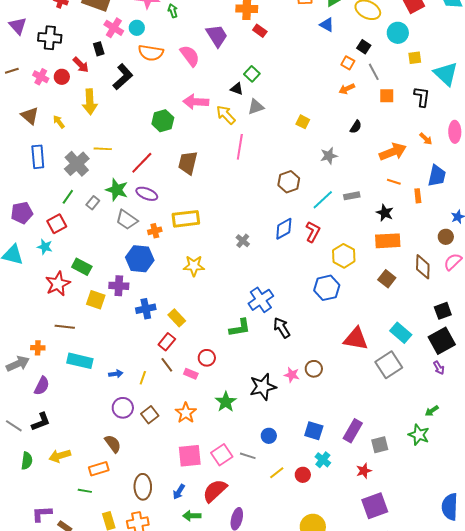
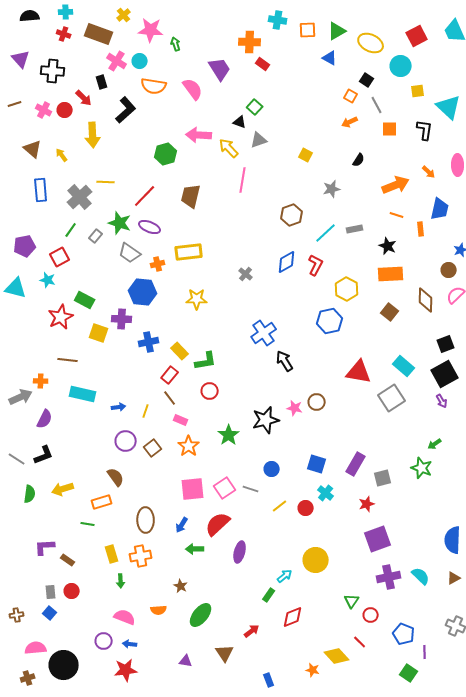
green L-shape: (240, 328) -> (206, 361), moved
pink rectangle: (191, 374) -> (181, 420), moved

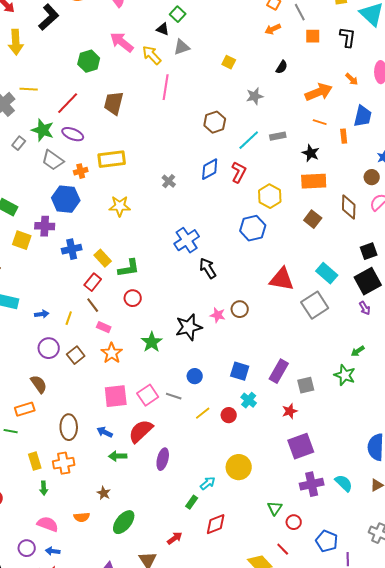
pink arrow: (199, 135) -> (122, 42), turned 35
blue arrow: (182, 525) -> (105, 432), turned 84

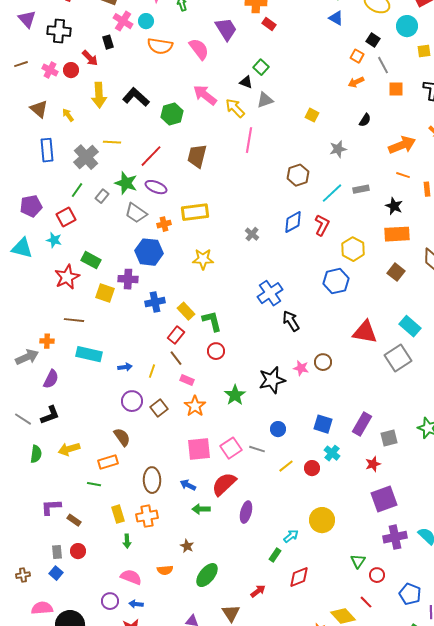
black L-shape: (49, 17) -> (136, 97), moved, turned -96
green L-shape: (129, 268) -> (212, 321), turned -95

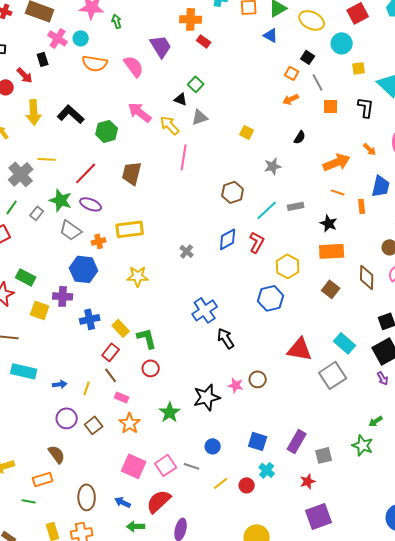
pink square: (199, 449) -> (134, 466), turned 30

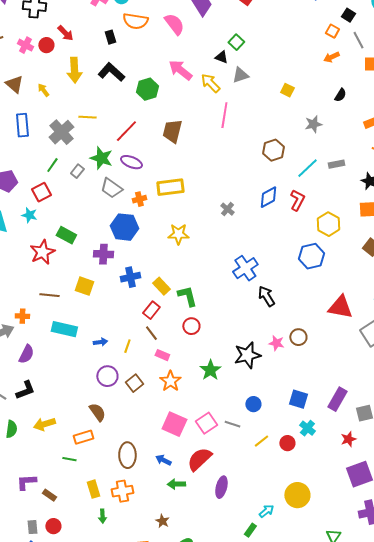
black rectangle: (43, 59) -> (110, 37), moved
yellow square: (40, 310) -> (84, 286), moved

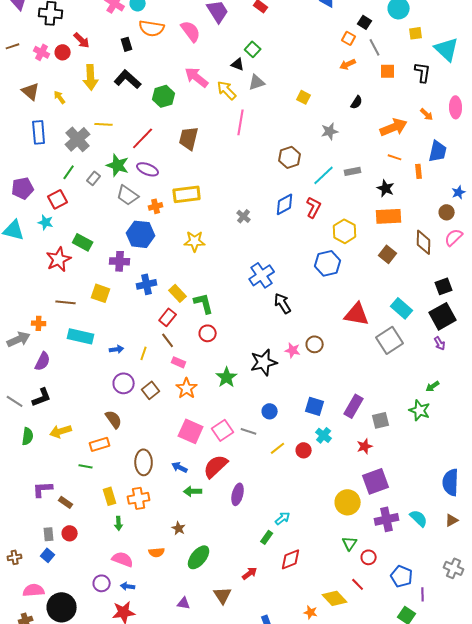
yellow circle: (297, 495) -> (348, 502), moved

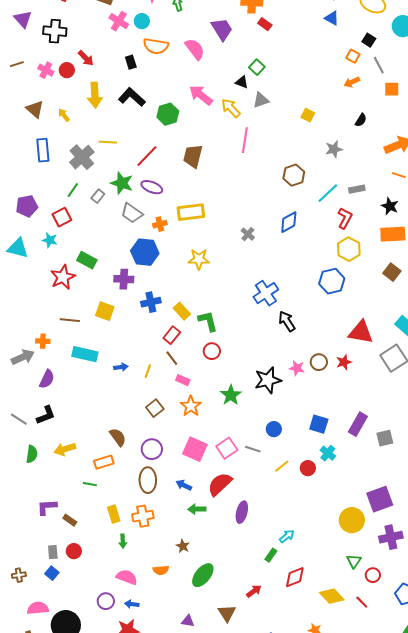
red L-shape: (314, 207) -> (345, 218), moved
purple circle: (124, 383) -> (152, 449), moved
red star: (365, 446) -> (344, 362), moved
yellow diamond: (335, 598) -> (332, 596), moved

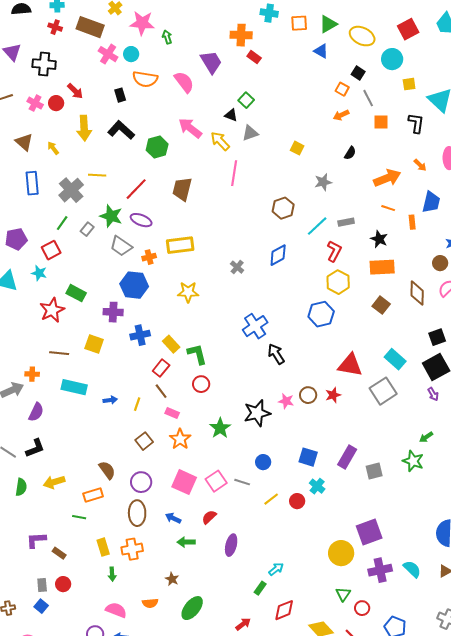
red semicircle: (220, 484) -> (209, 517), size x0.6

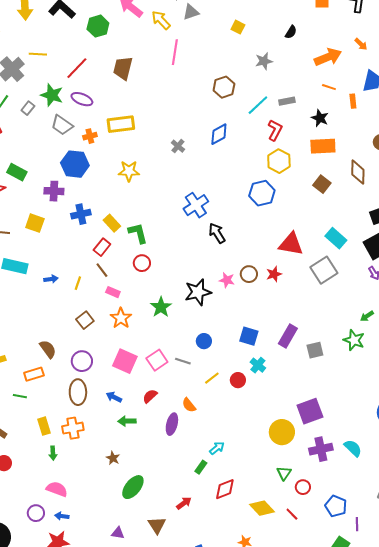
orange semicircle: (150, 603) -> (189, 405), moved, turned 56

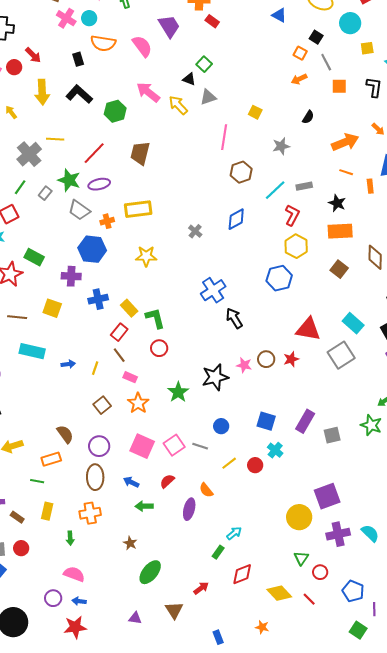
pink line: (175, 52) -> (224, 137), moved
purple ellipse: (82, 99) -> (99, 184), turned -35
yellow rectangle: (44, 426) -> (47, 511), moved, turned 30

